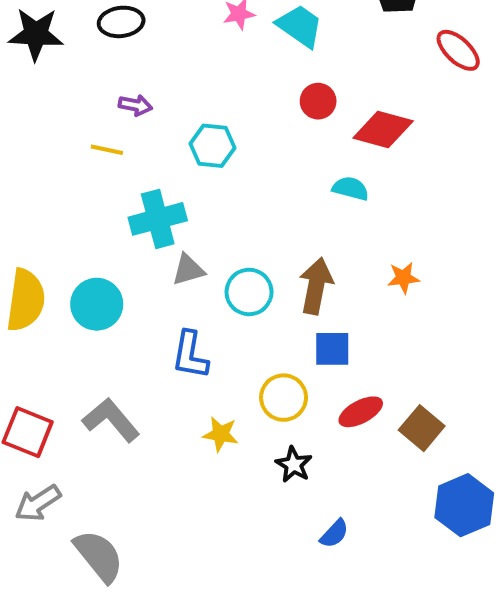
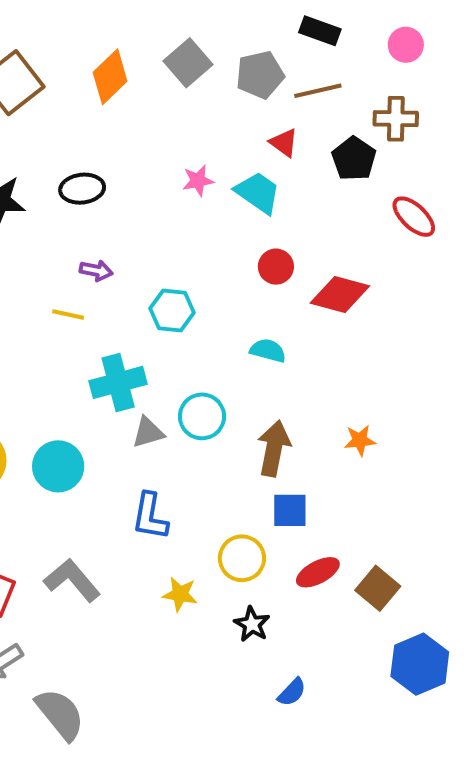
cyan semicircle: (351, 188) -> (268, 350), moved
cyan circle: (249, 292) -> (202, 416), moved

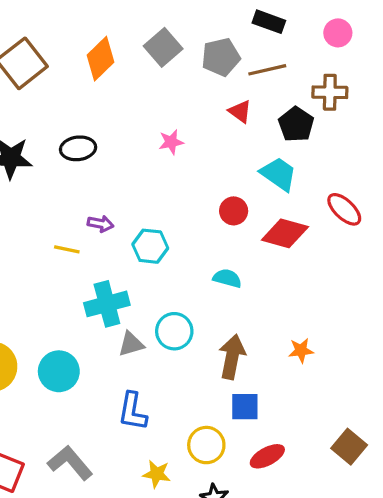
cyan trapezoid: (258, 193) -> (279, 174), moved
red ellipse: (414, 217) -> (344, 209), moved
purple arrow: (96, 271) -> (101, 224), moved
brown square: (378, 588) -> (349, 447), moved

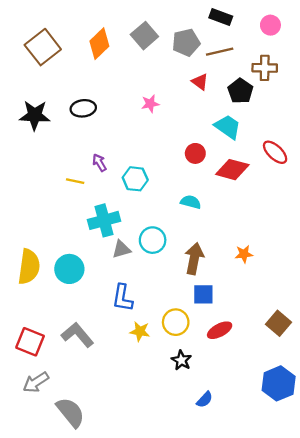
purple arrow: (101, 224) -> (99, 163), turned -132
yellow star: (157, 474) -> (140, 331), moved

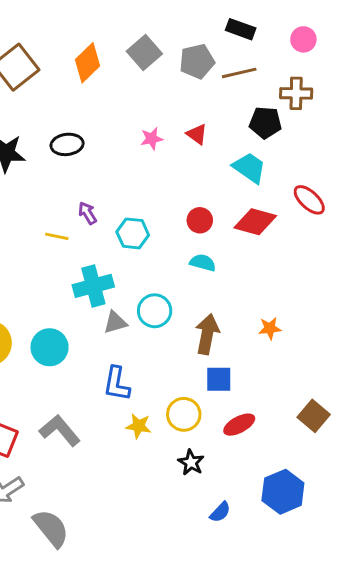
red triangle: (200, 82) -> (197, 134), moved
black pentagon: (240, 91) -> (265, 123), turned -30
red circle: (195, 153) -> (200, 220), moved
blue hexagon: (279, 383) -> (283, 492), moved

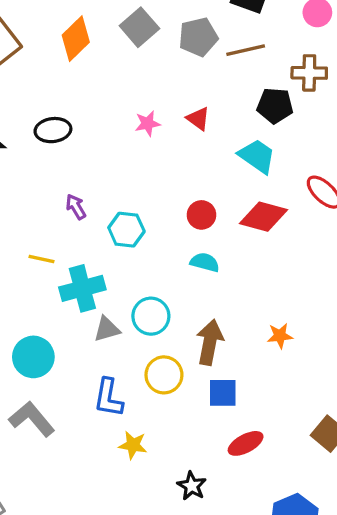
yellow line: (57, 236) -> (42, 259), moved
yellow circle: (184, 414) -> (164, 375), moved
gray L-shape: (60, 430) -> (32, 419), moved

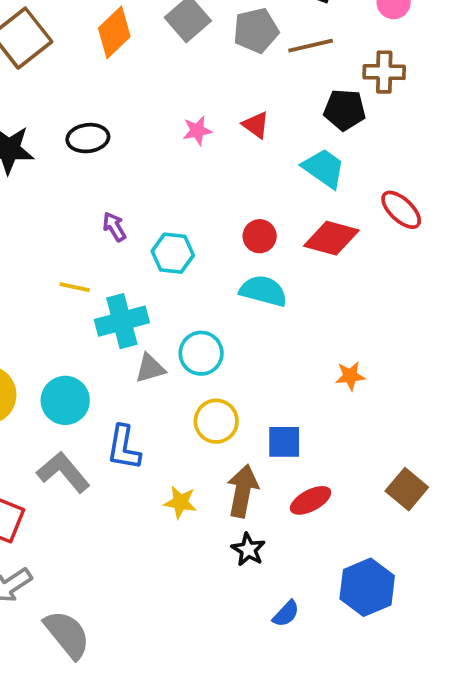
cyan semicircle: (205, 262) -> (263, 291), size x1.4
brown arrow: (210, 342) -> (243, 491), moved
blue L-shape: (108, 398) -> (124, 448), moved

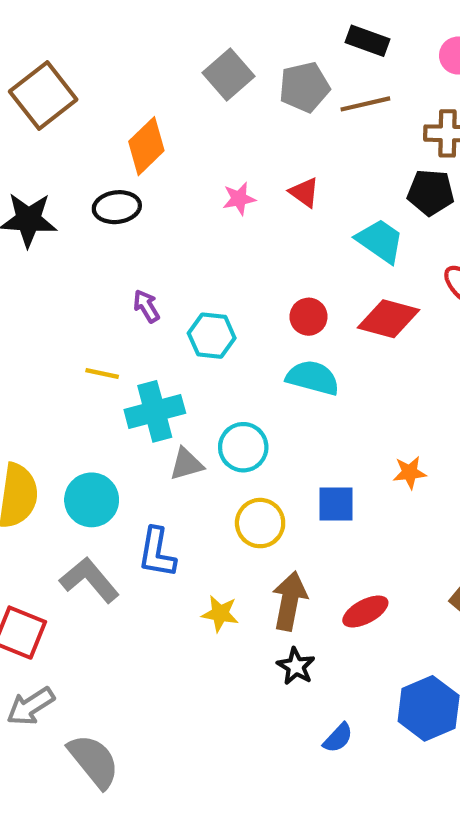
orange diamond: (114, 32) -> (146, 146), moved
black pentagon: (345, 110) -> (431, 192), moved
blue square: (284, 442) -> (336, 504), moved

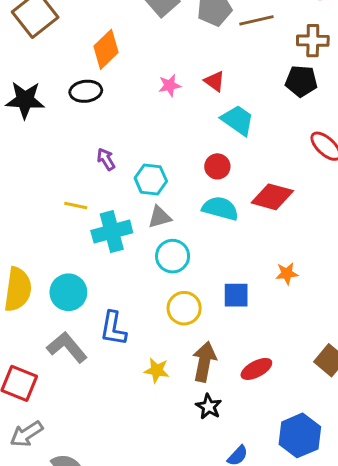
cyan trapezoid: (380, 241) -> (238, 120), moved
red diamond: (389, 319) -> (272, 197), moved
gray triangle: (186, 464) -> (160, 217), moved

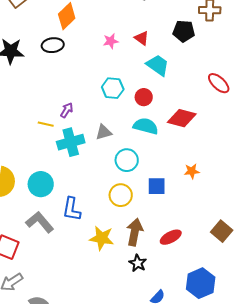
black pentagon: (301, 81) -> (184, 31), moved
purple arrow: (106, 159) -> (67, 110), moved, turned 63
cyan hexagon: (151, 179) -> (113, 88), moved
cyan circle: (173, 256) -> (127, 160), moved
yellow star: (157, 370) -> (102, 238), size x1.4

